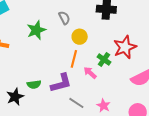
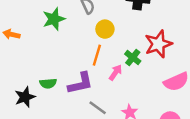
pink arrow: (90, 73) -> (115, 72), turned 80

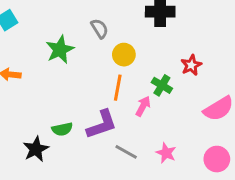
red star: (158, 44) -> (191, 65), size x0.6

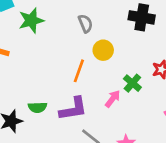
green star: (60, 50) -> (31, 20), moved
orange line: (118, 88) -> (79, 71), moved

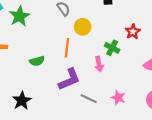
pink arrow: (113, 99) -> (99, 64), turned 144
green semicircle: (38, 107) -> (37, 61), moved

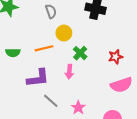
red star: (133, 32) -> (116, 57), moved
orange line: (67, 48) -> (44, 48), turned 54
green cross: (112, 48) -> (80, 53), moved

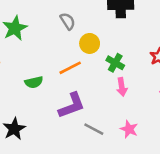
pink arrow: (69, 72) -> (122, 87), moved

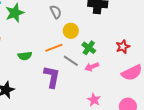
pink arrow: (122, 87) -> (92, 67), turned 72
purple L-shape: (72, 105) -> (52, 77), turned -65
gray line: (94, 129) -> (71, 61), moved

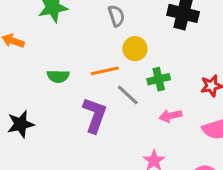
green cross: (89, 48) -> (159, 79), turned 32
pink arrow: (92, 67) -> (170, 116), moved

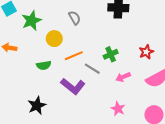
yellow circle: (135, 49) -> (54, 39), moved
purple L-shape: (95, 115) -> (73, 86), turned 120
black star: (21, 124) -> (37, 106), moved

